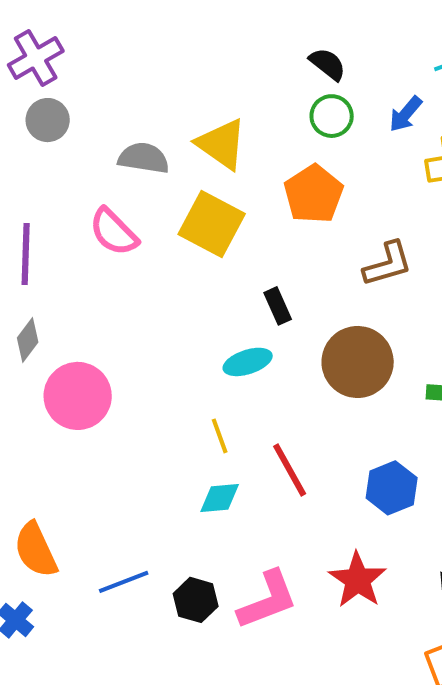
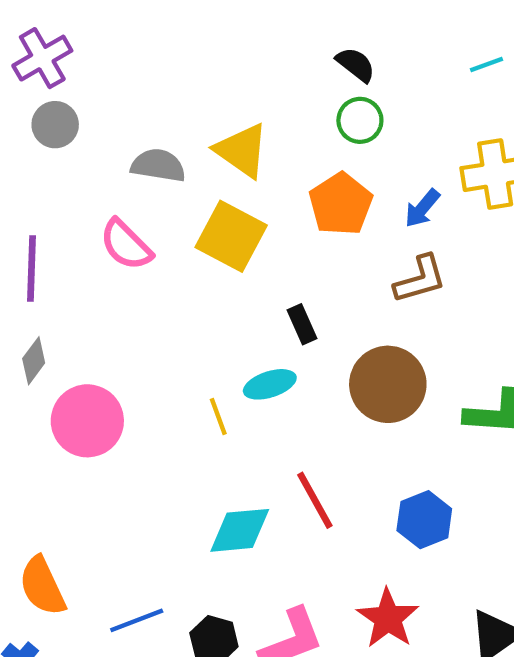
blue arrow: (406, 114) -> (422, 208), moved
yellow line: (220, 436) -> (218, 417), moved
cyan diamond: (220, 498) -> (240, 530), size x1.4

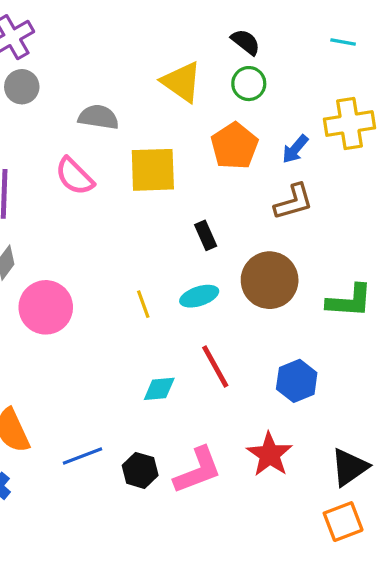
cyan line: (487, 65) -> (343, 42), turned 30
yellow triangle: (242, 150) -> (182, 82), moved
yellow square: (231, 236) -> (153, 170), turned -30
cyan ellipse: (270, 384) -> (199, 296), moved
cyan diamond: (240, 530) -> (159, 389), size x0.7

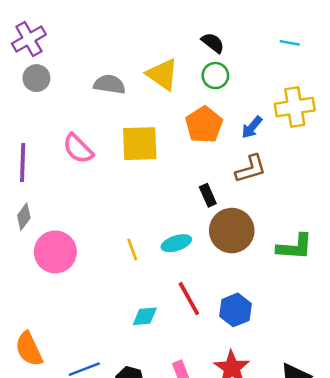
gray semicircle: (99, 117) -> (110, 84), moved
black rectangle: (206, 235) -> (208, 195), moved
blue hexagon: (297, 381) -> (236, 310), moved

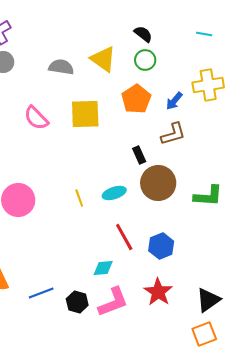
cyan diamond: (145, 316) -> (103, 268), moved

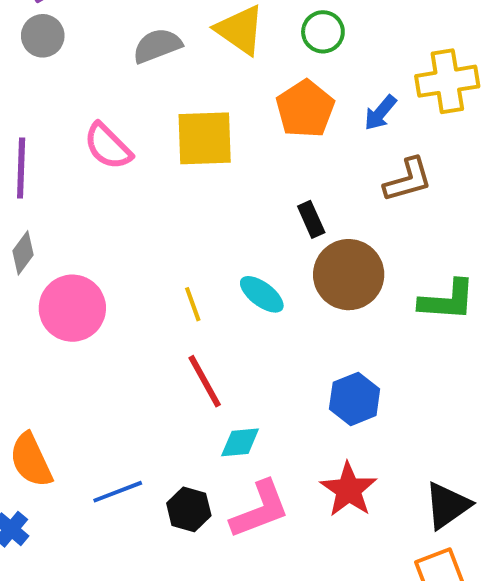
gray semicircle: (61, 67) -> (157, 46), turned -30
brown L-shape: (173, 134) -> (408, 180), moved
cyan ellipse: (114, 193) -> (262, 294), turned 55
red line: (124, 237) -> (205, 381), moved

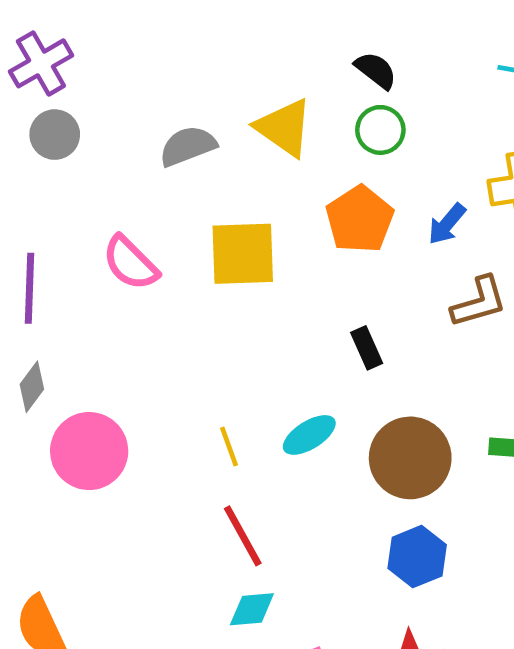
brown circle: (349, 275) -> (410, 458), moved
cyan ellipse: (262, 294) -> (309, 435), turned -69
cyan diamond: (240, 442) -> (252, 609), moved

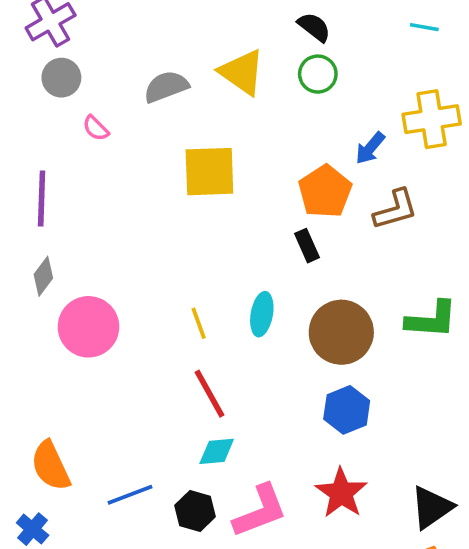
orange pentagon: (360, 219) -> (325, 191), moved
pink semicircle: (130, 263) -> (96, 128), moved, size x0.6
cyan ellipse: (309, 435) -> (262, 314), turned -48

